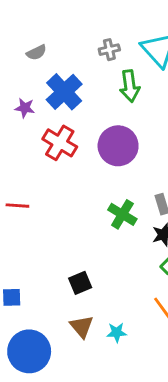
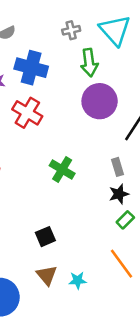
blue cross: (64, 92) -> (31, 68), turned -32
purple circle: (118, 146) -> (100, 101), moved
green cross: (122, 214) -> (62, 170), moved

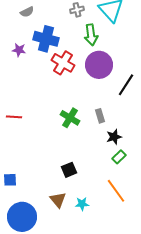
red cross: (27, 113) -> (63, 63), moved
gray rectangle: (118, 167) -> (100, 116), moved
black square: (45, 237) -> (69, 170), moved

